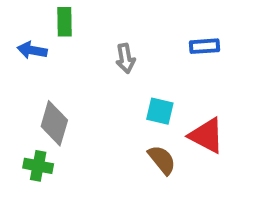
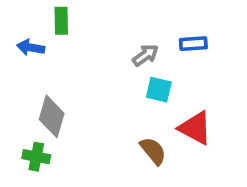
gray arrow: (125, 58) -> (145, 55), moved, turned -116
cyan square: (160, 111) -> (159, 90), moved

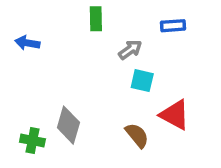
green rectangle: (61, 21) -> (96, 19), moved
blue rectangle: (193, 44) -> (173, 26), moved
gray diamond: (52, 116) -> (68, 125), moved

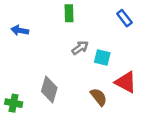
blue rectangle: (173, 26) -> (124, 18), turned 56
gray arrow: (130, 50) -> (80, 48), moved
green cross: (32, 141) -> (14, 103), moved

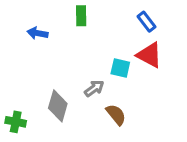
blue arrow: (20, 30) -> (37, 33), moved
gray arrow: (80, 48) -> (94, 88), moved
red triangle: (126, 82) -> (149, 55), moved

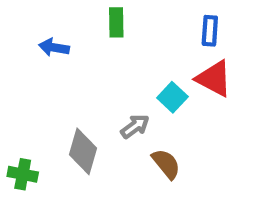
blue rectangle: (147, 22) -> (210, 31), turned 42
cyan square: (120, 68) -> (172, 97), turned 30

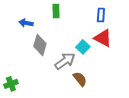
gray arrow: (135, 126) -> (65, 61), size x1.5
gray diamond: (83, 151) -> (40, 45), moved
green cross: (23, 174) -> (11, 84), turned -32

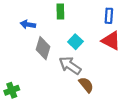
cyan square: (83, 47) -> (75, 42), moved
gray arrow: (65, 61) -> (70, 65), turned -110

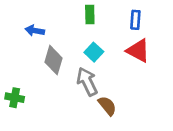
green rectangle: (60, 11) -> (90, 14), moved
gray arrow: (70, 65) -> (87, 82), turned 30
green cross: (12, 90) -> (15, 98), moved, turned 32

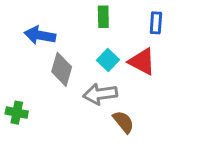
blue arrow: (35, 31) -> (40, 35), size x1.4
red triangle: (138, 51) -> (142, 62), moved
gray arrow: (87, 82) -> (100, 94), turned -72

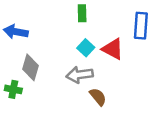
blue rectangle: (156, 23) -> (141, 26), moved, size x1.5
blue arrow: (40, 35) -> (16, 32), moved
gray diamond: (62, 69) -> (30, 67), moved

